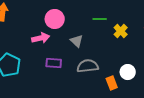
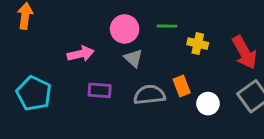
pink circle: (55, 19) -> (125, 29), moved
yellow cross: (121, 31) -> (198, 44), turned -32
orange rectangle: (112, 83) -> (182, 86), moved

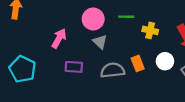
pink arrow: (81, 54) -> (59, 38), turned -48
white circle: (208, 104) -> (165, 61), moved

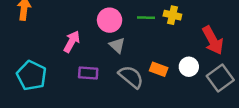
yellow cross: (150, 30) -> (172, 15), moved
orange rectangle: (138, 63) -> (159, 69), turned -49
gray semicircle: (113, 70) -> (131, 77), turned 45

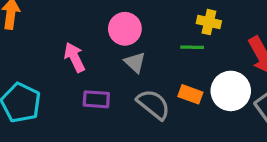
green line: (146, 18) -> (192, 47), moved
pink arrow: (72, 42) -> (75, 57), turned -55
white circle: (189, 67) -> (231, 91), size x1.5

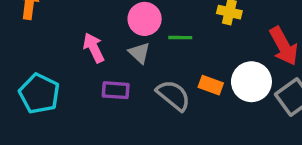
green line: (192, 47) -> (180, 38), moved
gray triangle: (135, 62) -> (139, 53), moved

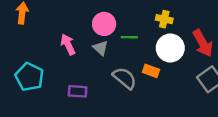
white circle: (251, 82) -> (170, 48), moved
purple rectangle: (116, 90) -> (78, 91), moved

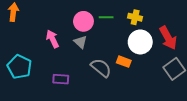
green line: (129, 37) -> (106, 17), moved

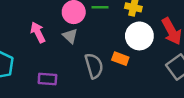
gray semicircle: (101, 68) -> (94, 66), turned 35

